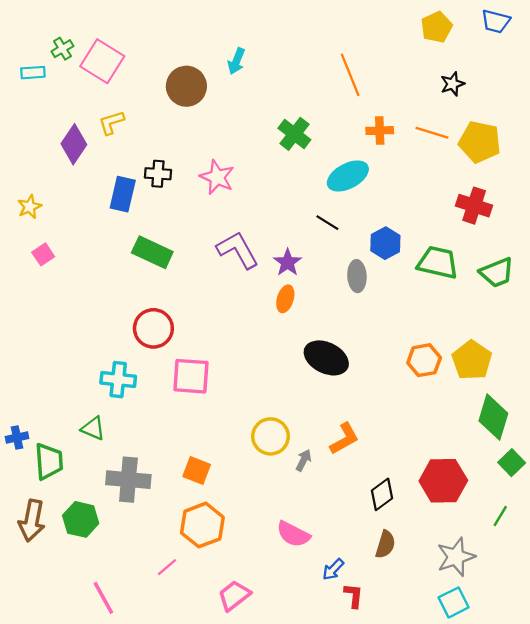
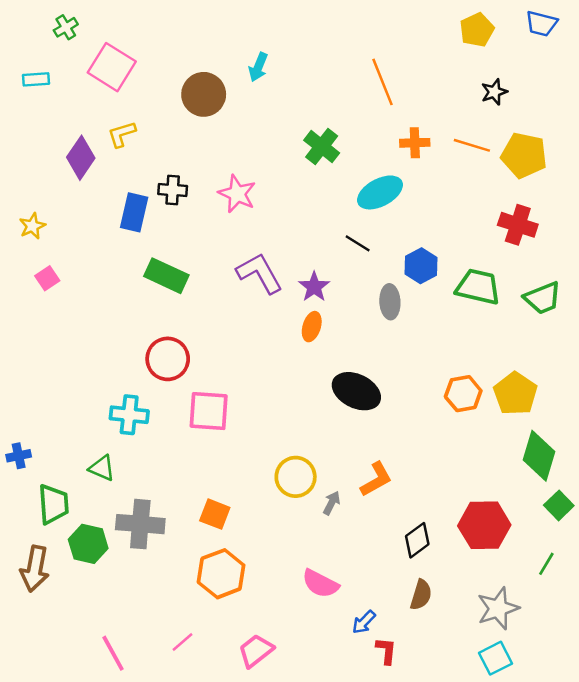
green cross: (62, 49) -> (66, 27), moved
blue cross: (17, 438) -> (19, 456), moved
green hexagon: (81, 519) -> (88, 544), moved
pink line: (167, 567) -> (183, 642), moved

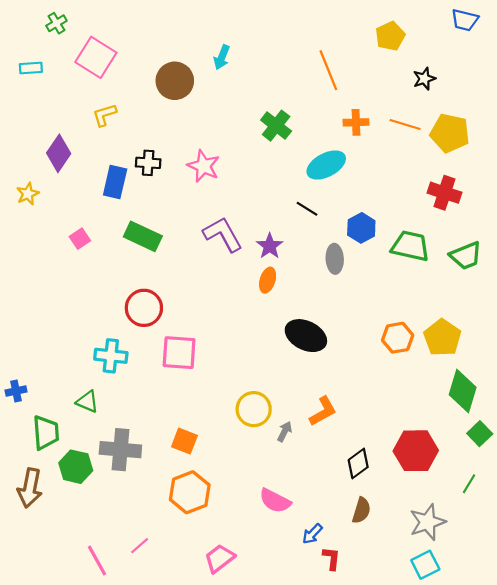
yellow pentagon: (477, 30) -> (390, 36), moved
purple diamond: (81, 158) -> (59, 153), moved
pink square: (47, 278) -> (80, 239), moved
pink line: (183, 642) -> (140, 546), moved

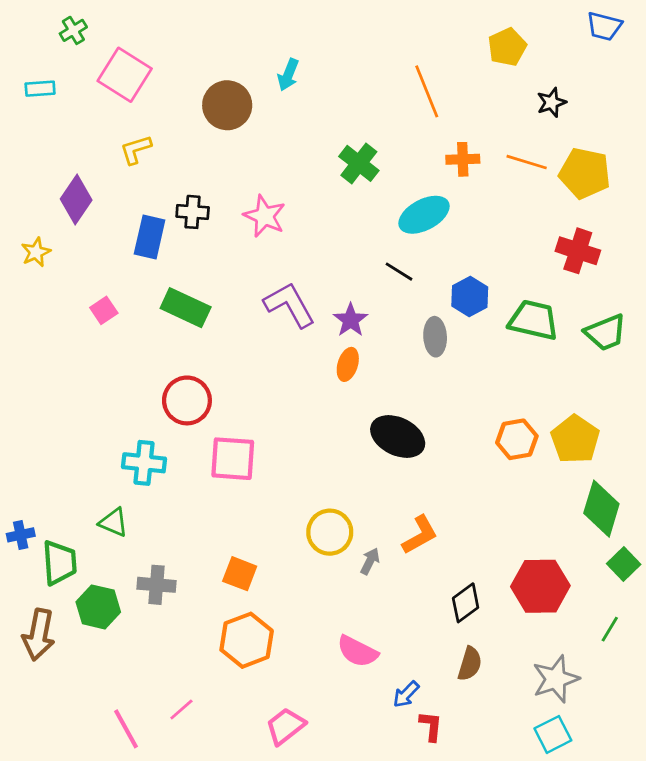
blue cross: (16, 391) -> (21, 535), moved
gray cross: (120, 450) -> (156, 585), size x0.7

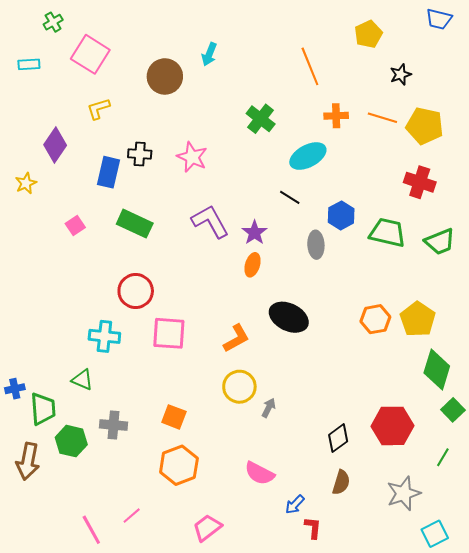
orange L-shape: (420, 535) -> (236, 338), moved
cyan square: (553, 734) -> (435, 534), moved

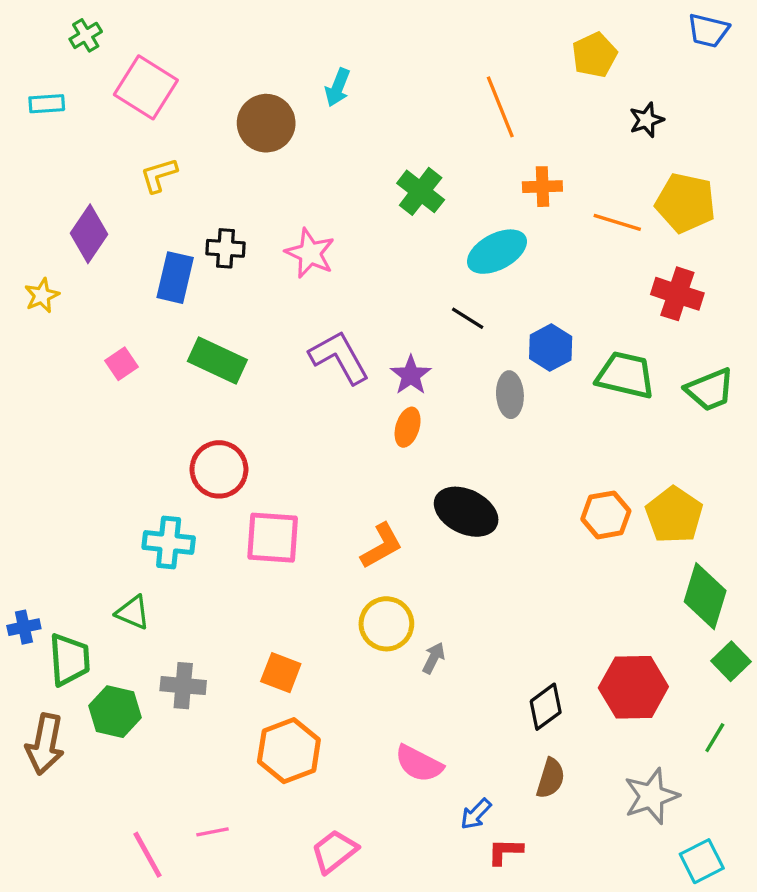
orange line: (382, 118) -> (617, 222), moved
pink line: (132, 516) -> (212, 832), turned 30
red L-shape: (313, 528) -> (505, 851), turned -95

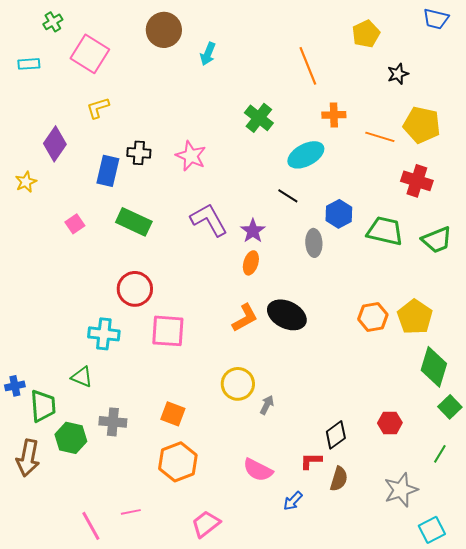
brown circle: (266, 123) -> (164, 30), moved
orange L-shape: (382, 546) -> (245, 318), moved
red hexagon: (633, 687) -> (390, 423), size x0.6
red L-shape: (505, 851) -> (311, 461), moved

